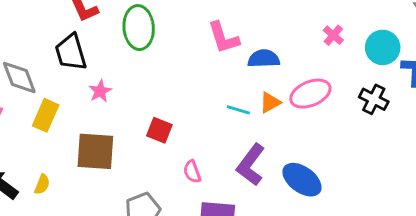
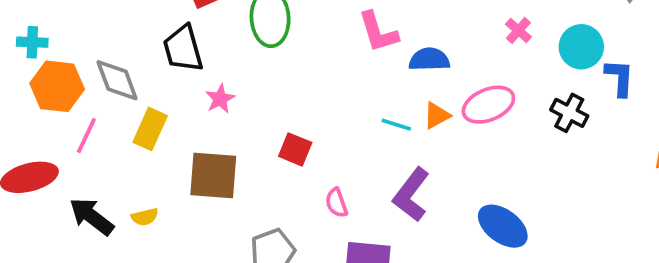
blue ellipse: (302, 180) -> (503, 226), moved
yellow semicircle: (42, 184) -> (145, 217), turned 54

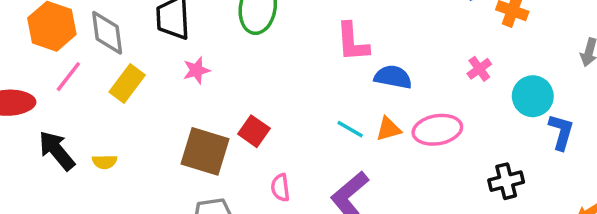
black cross: (569, 113) -> (506, 181), moved, turned 36
brown square: (213, 176) -> (205, 151), moved

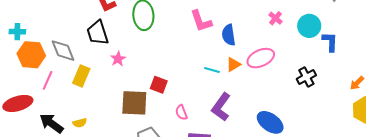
blue semicircle: (393, 77) -> (229, 35), turned -95

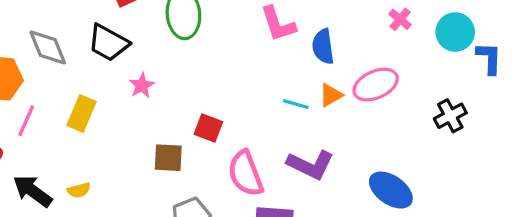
black trapezoid: (98, 33) -> (108, 43), turned -44
gray diamond: (63, 51) -> (48, 48), moved
brown square: (134, 103) -> (168, 158), size x0.7
purple L-shape: (221, 107) -> (310, 165), turned -100
pink semicircle: (181, 112) -> (245, 173), size x1.8

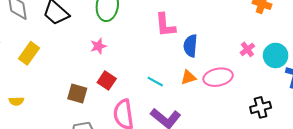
pink cross: (400, 19) -> (247, 49), moved
pink star: (142, 86) -> (98, 46), moved
cyan line: (296, 104) -> (155, 82), moved

